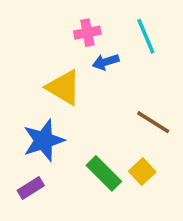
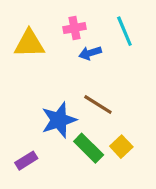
yellow triangle: (64, 87) -> (29, 44), moved, turned -32
brown line: (153, 122) -> (98, 104), moved
blue star: (44, 140) -> (59, 120), moved

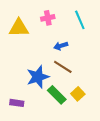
blue arrow: (90, 53) -> (61, 46), moved
purple rectangle: (26, 161) -> (17, 103), turned 40

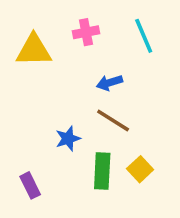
blue star: (38, 77) -> (68, 139), size x0.6
green rectangle: (57, 95) -> (102, 171), turned 48
purple rectangle: (17, 103) -> (30, 185), turned 56

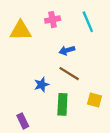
yellow square: (140, 169) -> (94, 100), moved, turned -32
purple rectangle: (30, 185) -> (23, 121), moved

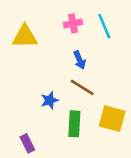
pink cross: (53, 20) -> (73, 23), moved
blue arrow: (67, 50) -> (80, 60), turned -96
yellow square: (94, 100) -> (112, 119), size x1.5

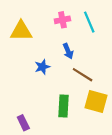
brown line: (82, 87) -> (83, 75), moved
blue star: (50, 100) -> (42, 67), moved

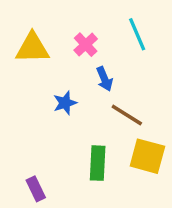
pink cross: (62, 20) -> (86, 45), moved, turned -32

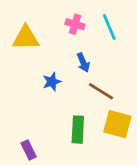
pink cross: (86, 45) -> (75, 24), moved, turned -30

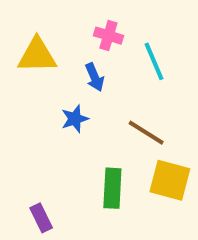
cyan line: (109, 27) -> (154, 61), moved
blue arrow: (83, 63) -> (95, 77), moved

